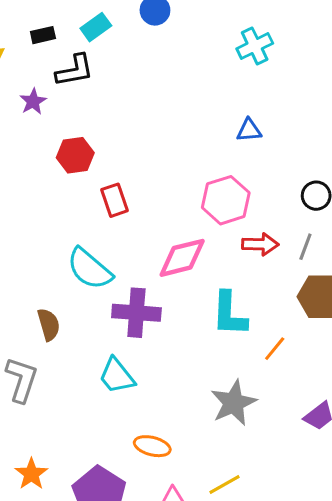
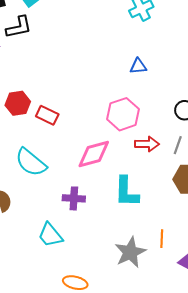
red hexagon: (75, 155) -> (18, 103), moved
red rectangle: (115, 200) -> (47, 115), turned -45
purple cross: (136, 313) -> (74, 198), moved, size x0.7
orange line: (275, 349) -> (162, 239), moved, turned -36

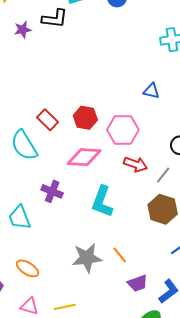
red hexagon: (18, 103) -> (85, 118), moved
red rectangle: (47, 115) -> (47, 120), moved
orange line: (162, 239) -> (120, 255), turned -60

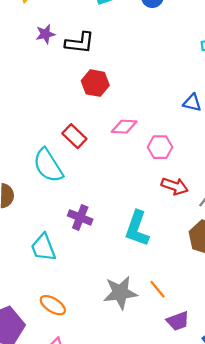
black L-shape: (55, 19) -> (80, 43), moved
red hexagon: (85, 118) -> (95, 83), moved
pink hexagon: (123, 130) -> (160, 147), size x0.7
pink diamond: (84, 157) -> (124, 127), moved, size x0.7

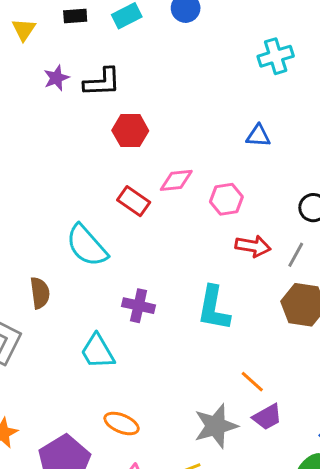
red rectangle: (74, 136) -> (134, 201), moved
gray star: (120, 293) -> (216, 426), moved
purple trapezoid: (178, 321) -> (267, 417), moved

